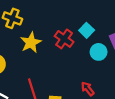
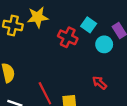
yellow star: (31, 43) -> (38, 17), moved, turned 30

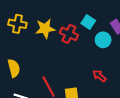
yellow star: (38, 17) -> (45, 29), moved

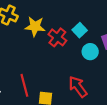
red arrow: (99, 76) -> (78, 87), size x1.5

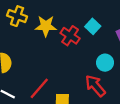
cyan circle: (90, 52) -> (105, 63), moved
red line: (24, 85) -> (39, 88), turned 60

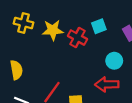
cyan square: (93, 26) -> (99, 26), turned 32
red arrow: (95, 86) -> (107, 84), turned -45

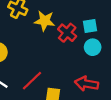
cyan circle: (114, 61) -> (93, 47), moved

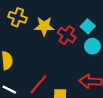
cyan square: (90, 26) -> (88, 26), turned -32

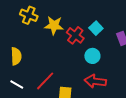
cyan circle: (92, 46) -> (92, 56), moved

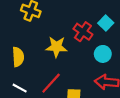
yellow star: (54, 25) -> (56, 47), moved

